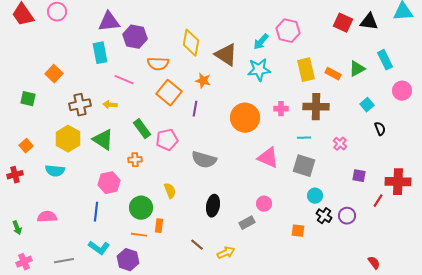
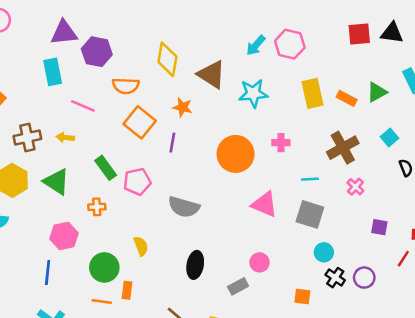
red square: (343, 23) -> (359, 34), turned -30
cyan arrow: (261, 42) -> (256, 45), moved
brown cross: (316, 107) -> (343, 148), moved, turned -30

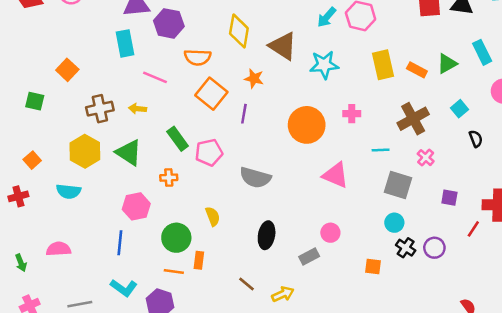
gray square: (310, 214) -> (398, 185), moved

